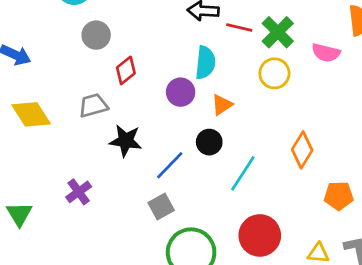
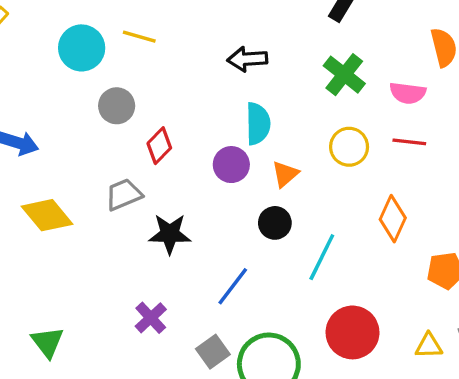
red line: (239, 28) -> (409, 142), moved
yellow circle: (274, 73) -> (349, 147), moved
blue line: (170, 165) -> (233, 286), moved
purple cross: (79, 192) -> (151, 318), moved
gray square: (161, 206) -> (213, 352), moved

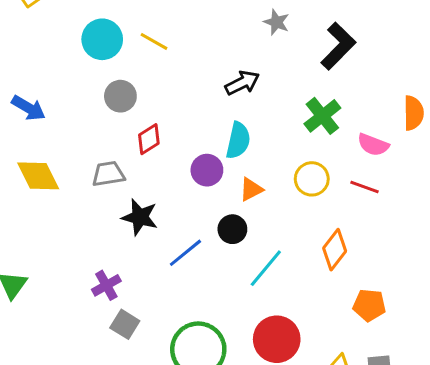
black arrow: (247, 59) -> (242, 83), turned 144
blue line: (233, 286) -> (185, 253), moved
gray square: (213, 352) -> (125, 324), moved, turned -36

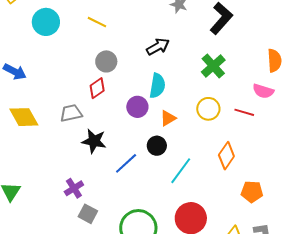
cyan circle: (102, 39) -> (46, 22), moved
gray circle: (120, 96) -> (106, 61), moved
pink semicircle: (373, 145) -> (263, 91), moved

